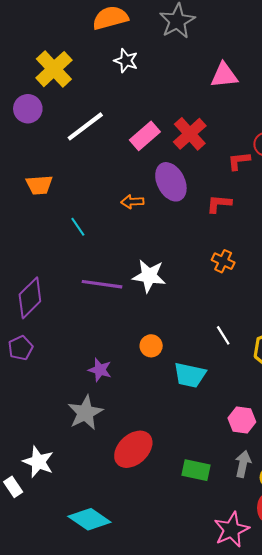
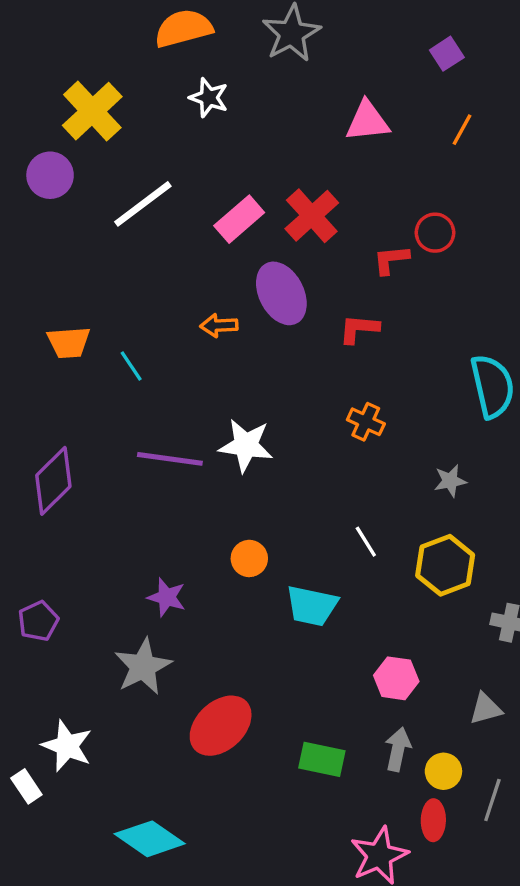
orange trapezoid: (39, 185) -> (69, 342), moved
purple pentagon: (21, 348) -> (38, 621), moved

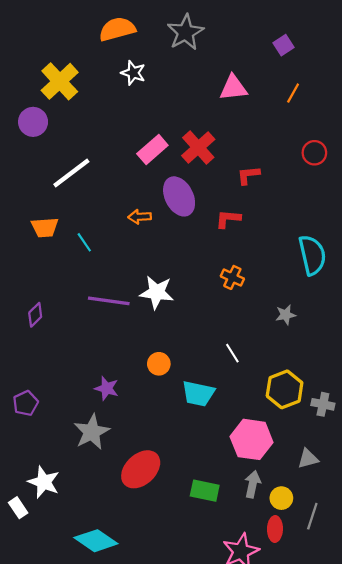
white line: (143, 204) -> (71, 173), moved
red circle: (435, 233) -> (314, 153), moved
purple diamond: (53, 481) -> (35, 315), size x0.6
yellow hexagon: (445, 565) -> (285, 389), moved
pink hexagon: (396, 678) -> (252, 439), size x1.5

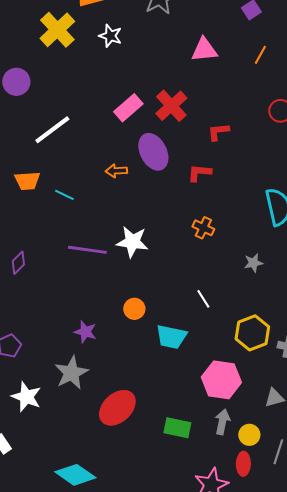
yellow cross: (60, 81) -> (57, 30), moved
cyan line: (84, 242) -> (64, 195), turned -30
white star: (44, 482) -> (26, 397), moved

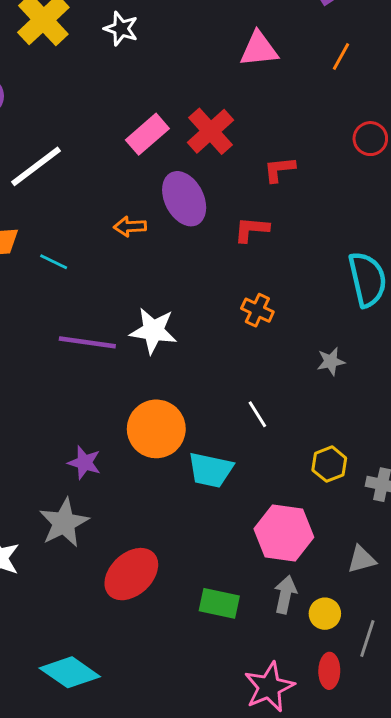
orange circle: (134, 309) -> (156, 429), size x1.8
yellow hexagon: (252, 333) -> (329, 464), size x0.7
red ellipse: (243, 464) -> (329, 671), moved

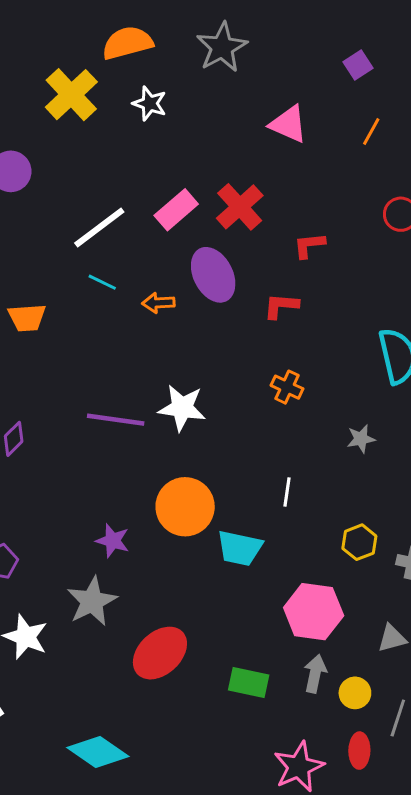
pink triangle: (259, 49) -> (288, 124), turned 30
white line: (36, 166) -> (99, 228), moved
cyan line: (54, 262) -> (102, 282), moved
white line: (257, 414) -> (287, 492), turned 40

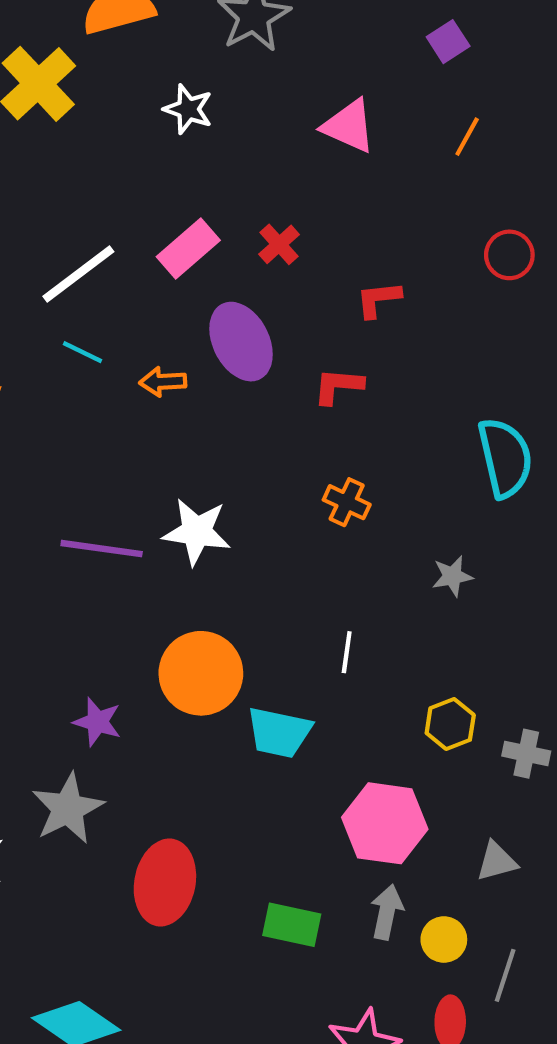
white star: (150, 103) -> (188, 109), moved
red cross: (240, 207) -> (279, 244), size x0.6
red ellipse: (160, 653) -> (165, 882), turned -36

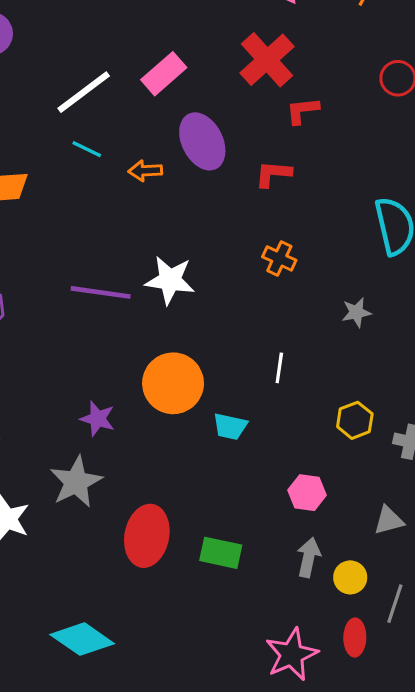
red cross: (279, 244) -> (267, 60), moved, size x1.8
cyan trapezoid: (279, 732) -> (230, 426), size x0.7
pink hexagon: (385, 823) -> (307, 493), size x0.6
green rectangle: (292, 925) -> (221, 553), moved

